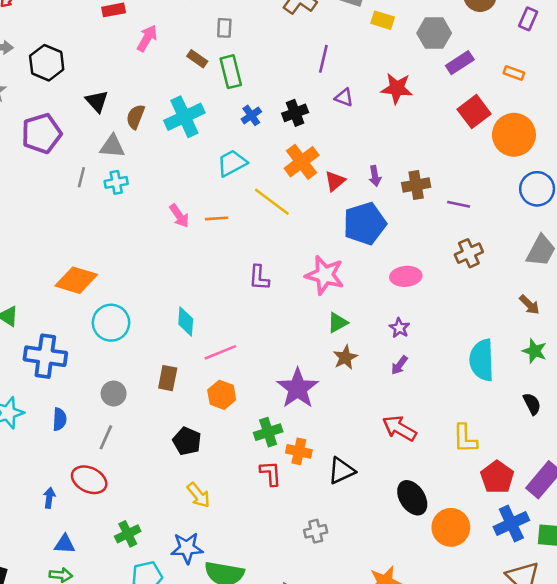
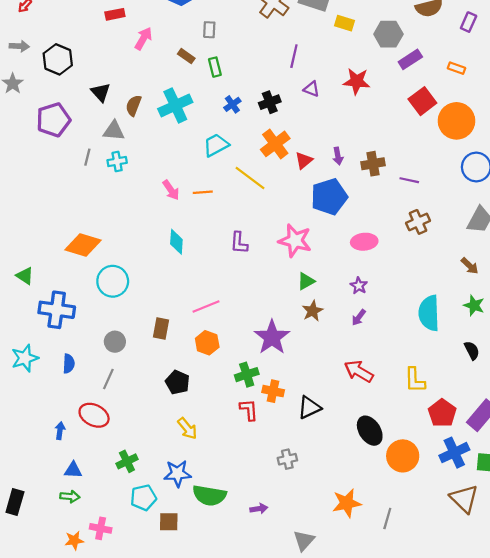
green rectangle: (231, 72) -> (215, 67), size x0.7
cyan diamond: (186, 321) -> (176, 242), moved

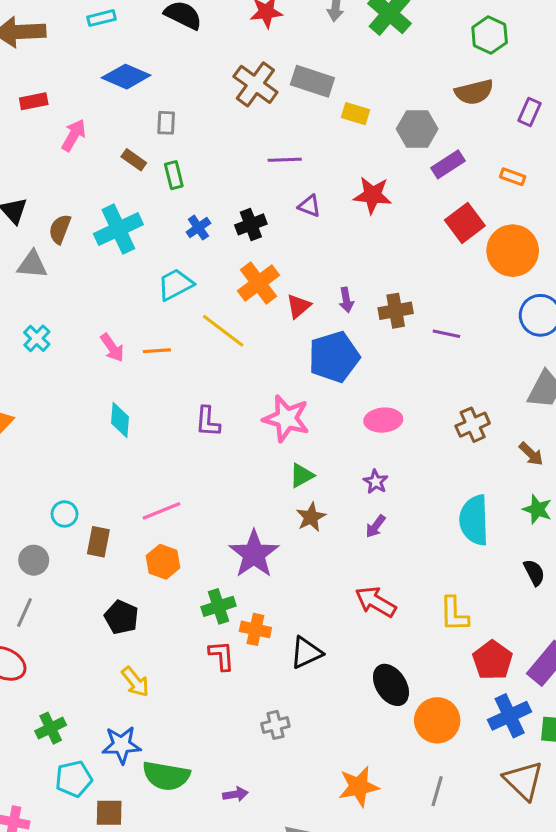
purple line: (294, 56) -> (285, 160), turned 75
cyan cross: (117, 162) -> (37, 338), moved, turned -36
brown cross: (418, 222) -> (473, 425), moved
cyan circle: (113, 281) -> (64, 514), moved, size x0.6
gray line: (387, 518) -> (437, 791), moved

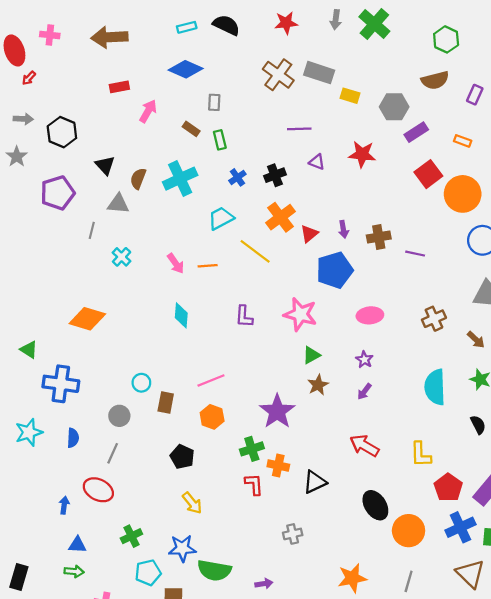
cyan rectangle: (101, 18) -> (187, 27), moved

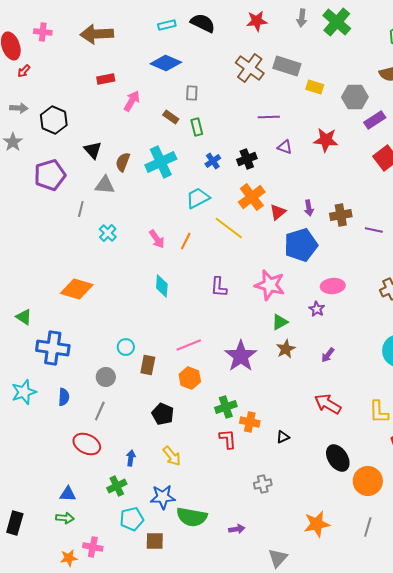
orange line: (208, 266) -> (186, 241), turned -60
purple star: (364, 360) -> (317, 309), moved
purple star: (277, 411) -> (241, 356), moved
black triangle: (315, 482) -> (283, 437), size x0.6
blue arrow: (64, 505) -> (131, 458), moved

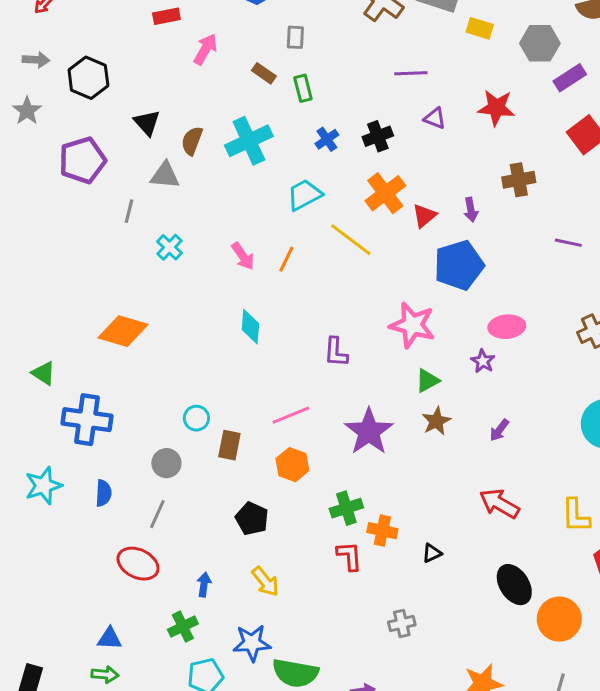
brown cross: (341, 215) -> (519, 180), moved
purple L-shape: (219, 287) -> (336, 352), moved

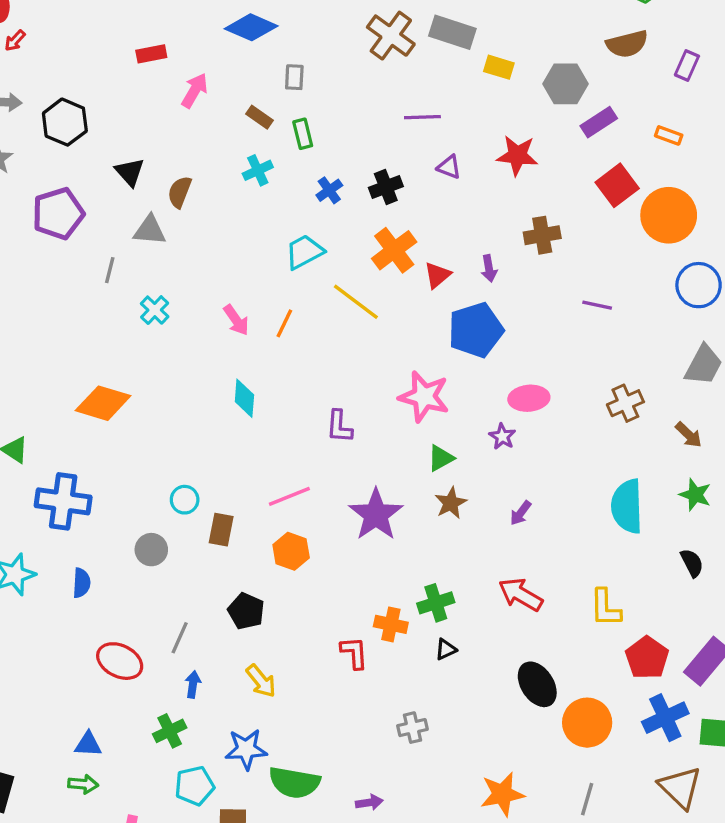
cyan cross: (249, 141) -> (258, 170), moved, size x0.6
green cross: (346, 508) -> (436, 603), moved
gray line: (157, 514) -> (180, 638), moved

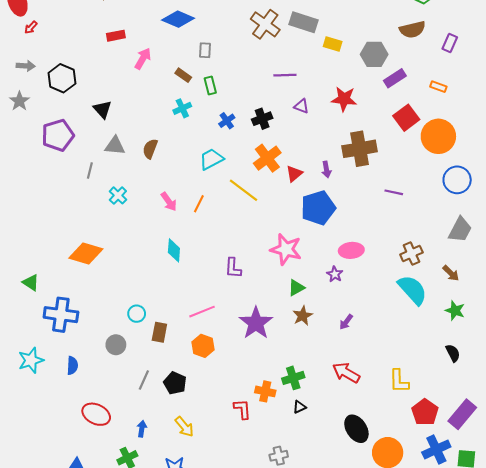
brown semicircle: (180, 192) -> (150, 149), moved
brown cross: (542, 235) -> (360, 149), size x1.5
cyan semicircle: (627, 506) -> (412, 290), moved, turned 140
gray line: (180, 638) -> (144, 380), moved

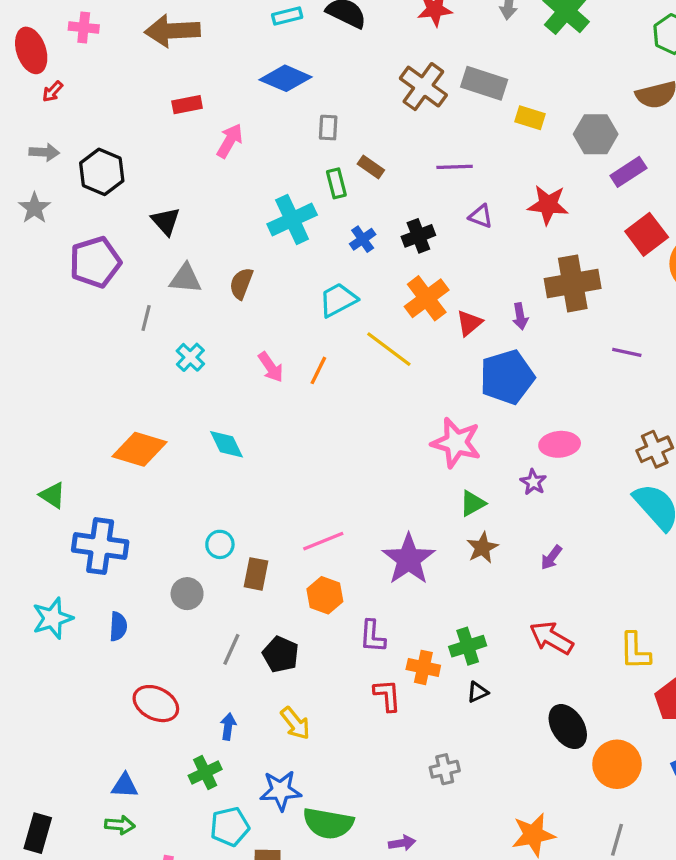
brown rectangle: (183, 75) -> (371, 167), moved
cyan cross: (182, 108) -> (292, 219), size x1.6
cyan diamond: (174, 250) -> (226, 444), moved, turned -30
purple L-shape: (233, 268) -> (372, 636), moved

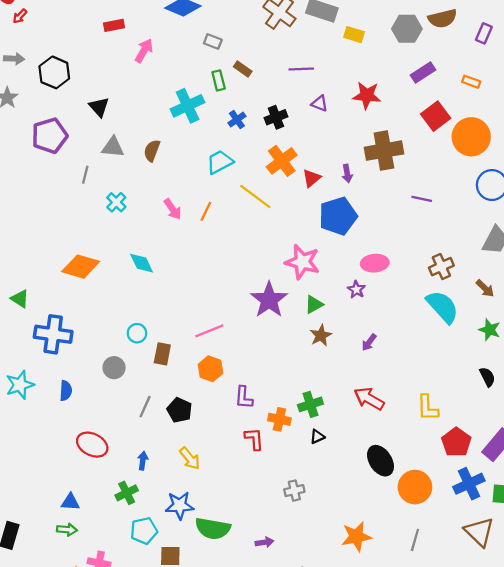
gray rectangle: (328, 128) -> (213, 41), turned -72
gray hexagon: (596, 134) -> (407, 29), moved
purple star: (409, 559) -> (269, 300), moved

